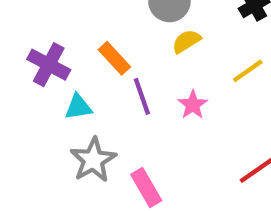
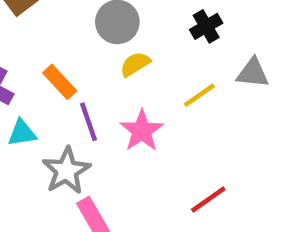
pink star: (193, 105) -> (142, 131), size x1.4
gray star: (93, 160) -> (66, 171), moved

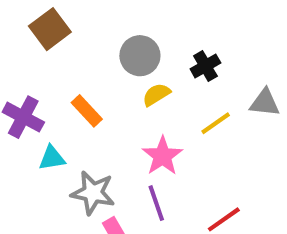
black cross: (206, 26) -> (205, 66), moved
purple line: (89, 122) -> (156, 203), moved
gray star: (66, 171) -> (93, 193), turned -30

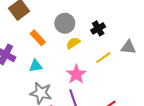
orange rectangle: (87, 111) -> (38, 38), moved
cyan triangle: (52, 158) -> (36, 66), moved

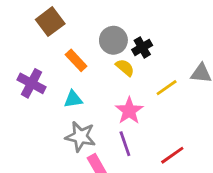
black cross: (98, 28) -> (142, 47), moved
yellow semicircle: (73, 43) -> (125, 68), turned 72

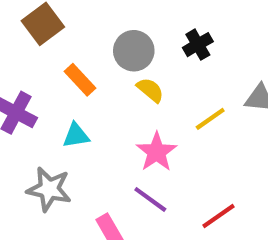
black cross: (142, 47) -> (198, 45), moved
gray star: (80, 137) -> (49, 189), moved
purple line: (125, 144) -> (150, 199), turned -35

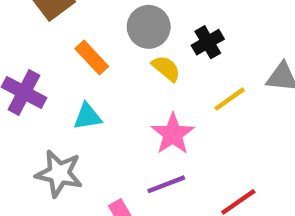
black cross: (198, 45) -> (208, 42), moved
purple line: (150, 199) -> (166, 184), turned -57

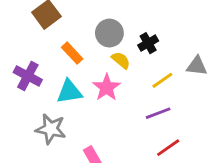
cyan triangle: (87, 117) -> (69, 92), size x1.4
pink star: (173, 134) -> (107, 87), moved
purple line: (166, 184) -> (158, 113), moved

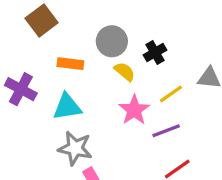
orange rectangle: (72, 53) -> (70, 64), turned -40
pink star: (107, 87) -> (134, 110), moved
gray star: (51, 129) -> (75, 148), moved

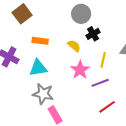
gray circle: (112, 41) -> (81, 14), moved
yellow line: (171, 94) -> (103, 60), turned -42

